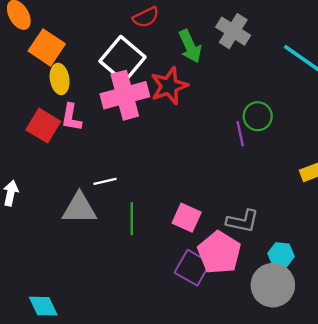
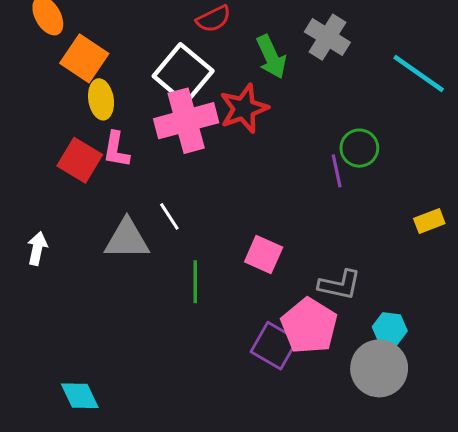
white line: (105, 181) -> (169, 216), moved, turned 70
gray triangle: (79, 208) -> (127, 239), moved
pink square: (187, 218) -> (264, 254), moved

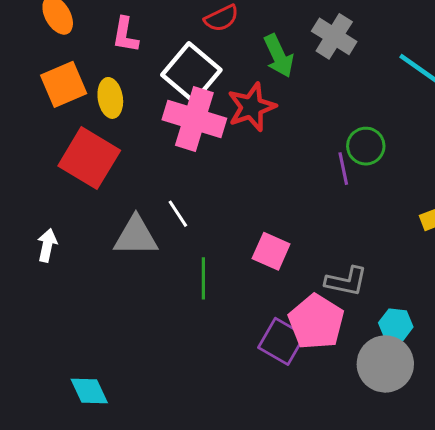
orange square: (84, 58) -> (64, 84), moved, turned 33
pink cross: (186, 121) -> (194, 119), turned 32
pink L-shape: (116, 150) -> (125, 35), moved
red square: (80, 160) -> (89, 158), size x1.4

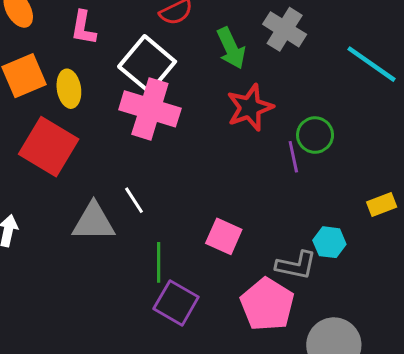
red star: (252, 107) -> (250, 108), moved
cyan hexagon: (396, 325) -> (329, 242), moved
purple square: (282, 341) -> (176, 303), moved

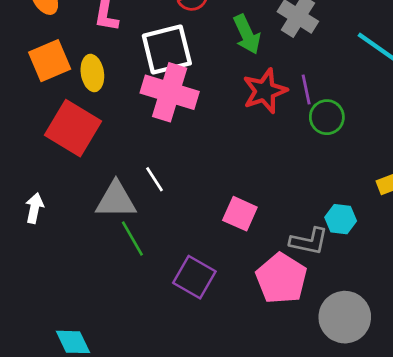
white square: (147, 64) -> (167, 50), turned 36
purple line: (293, 157) -> (306, 90), moved
green line: (159, 262) -> (132, 238), moved, turned -30

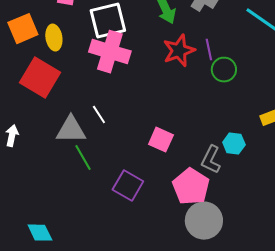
gray L-shape: (309, 241) -> (211, 160), turned 104
gray circle: (345, 317) -> (204, 221), moved

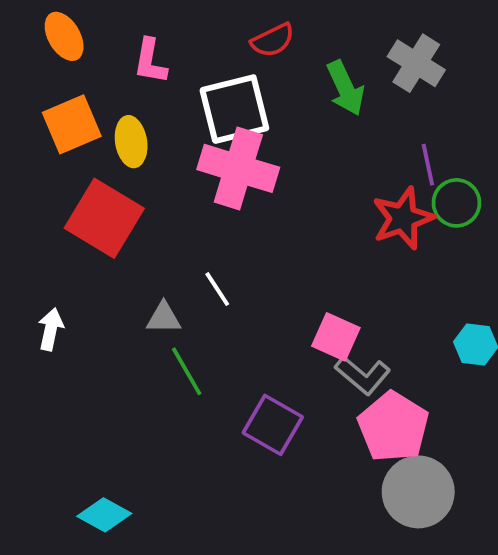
red star: (179, 51) -> (403, 218), moved
gray triangle: (71, 130) -> (164, 318), size x0.6
gray L-shape: (211, 160) -> (363, 375), moved, turned -76
cyan diamond: (40, 233) -> (104, 515), turned -36

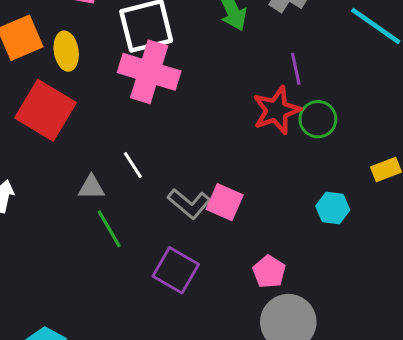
green circle: (456, 203) -> (318, 119), moved
gray L-shape: (363, 375) -> (189, 204), moved
pink pentagon: (393, 427) -> (269, 272), size x0.6

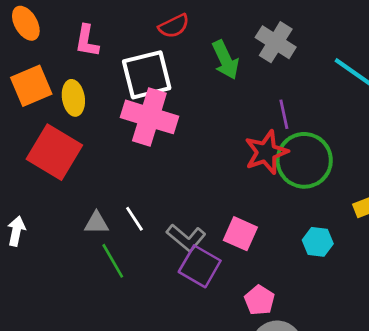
green circle: (318, 119) -> (304, 160), size x1.6
white line: (133, 165) -> (134, 219), moved
pink square: (225, 202) -> (240, 234), moved
purple square: (176, 270) -> (200, 266), moved

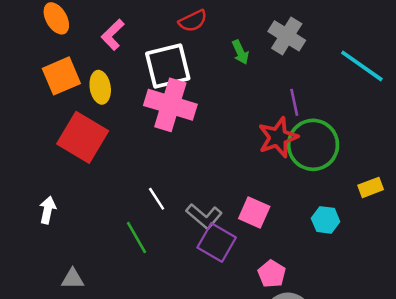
pink L-shape: (87, 41) -> (113, 35), turned 36
green arrow: (225, 60) -> (240, 52), size x0.7
gray triangle: (96, 223) -> (73, 279), moved

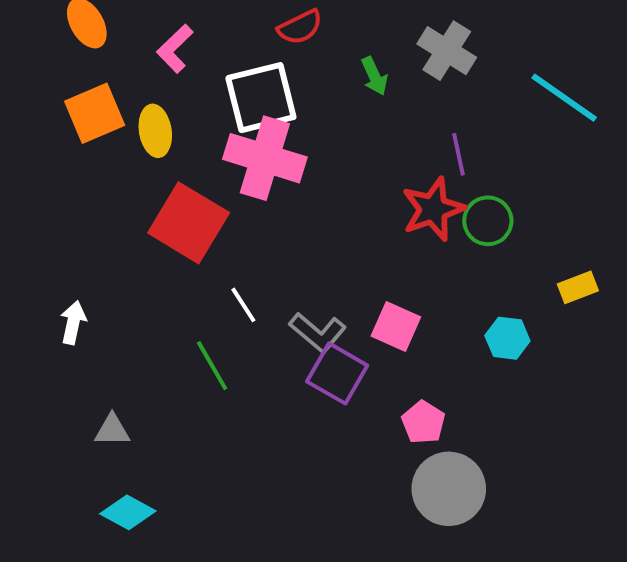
red square: (83, 137) -> (189, 223), moved
green circle: (313, 145) -> (488, 221), size x0.6

